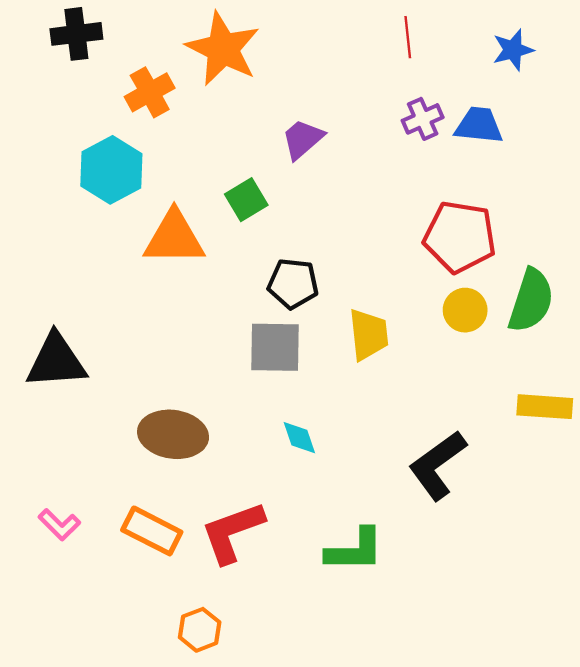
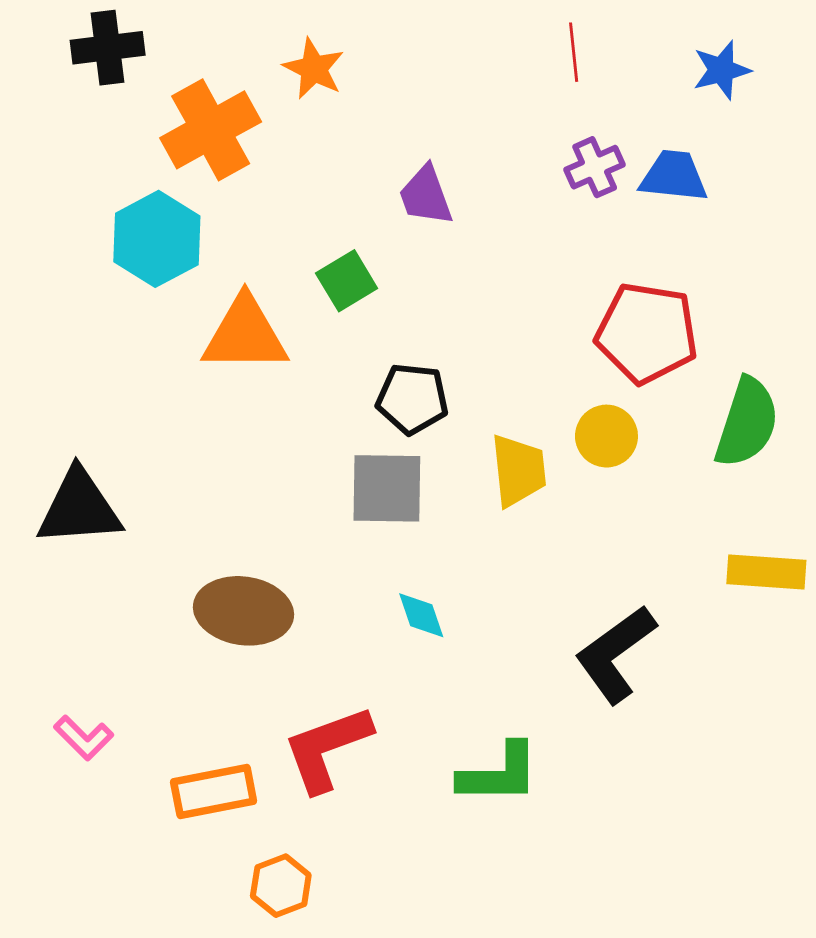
orange star: (223, 49) -> (314, 69), size x0.6
orange cross: (150, 92) -> (211, 130), size x1.4
purple trapezoid: (303, 139) -> (426, 196), turned -69
yellow circle: (465, 310) -> (606, 436), moved
orange rectangle: (152, 531) -> (214, 792), moved, turned -38

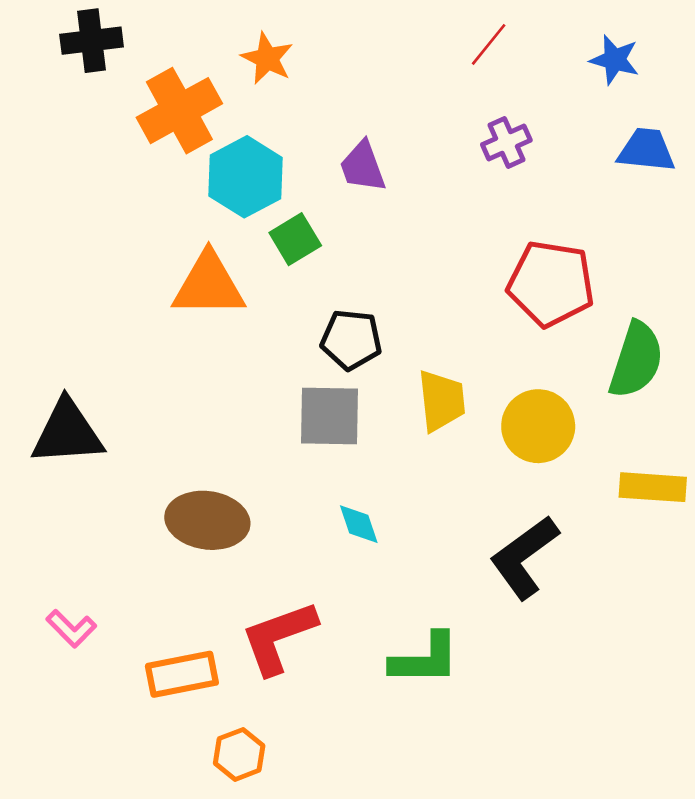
red line: (574, 52) -> (489, 44), turned 45
blue star: (722, 70) -> (615, 60), turned 30
blue trapezoid: (674, 176) -> (646, 150), moved
cyan hexagon: (157, 239) -> (246, 177), moved
yellow circle: (606, 436) -> (538, 426), moved, size x1.4

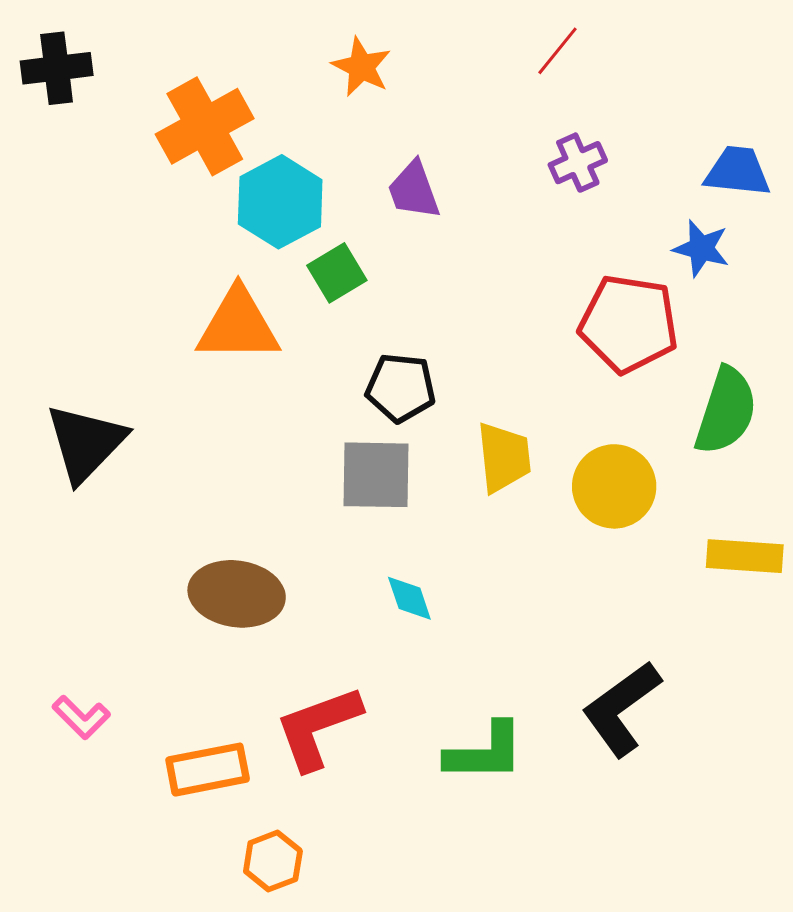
black cross: (92, 41) -> (57, 68), moved
orange star: (267, 58) -> (361, 67), moved
blue star: (615, 60) -> (701, 248), moved
black triangle: (67, 433) -> (86, 443), moved, turned -42
black L-shape: (524, 557) -> (621, 709), moved

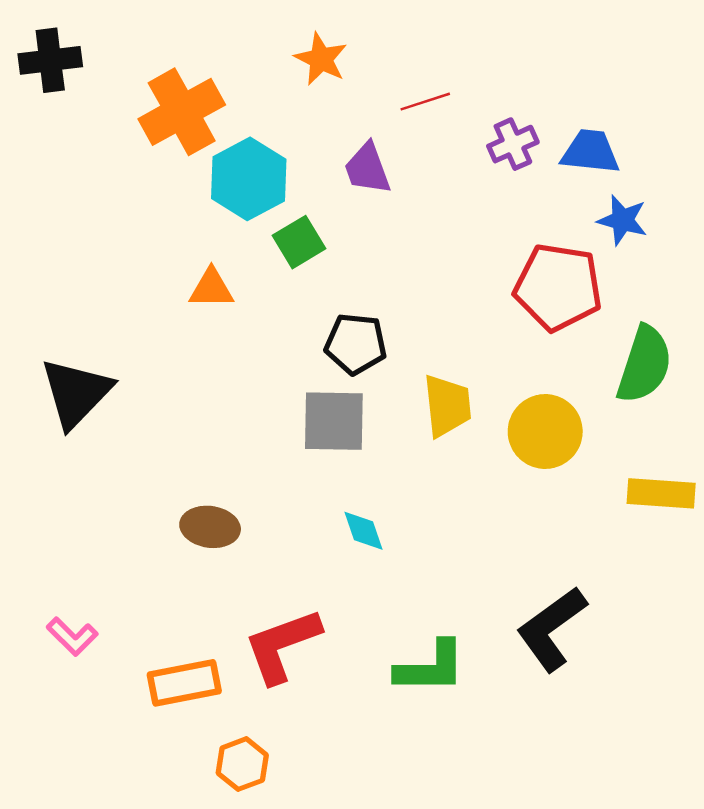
red line: (557, 51) -> (425, 102), moved, turned 33
blue trapezoid: (738, 171) -> (590, 152), moved
orange triangle: (238, 325) -> (211, 288), size x0.6
brown ellipse: (237, 594) -> (210, 527), size x0.7

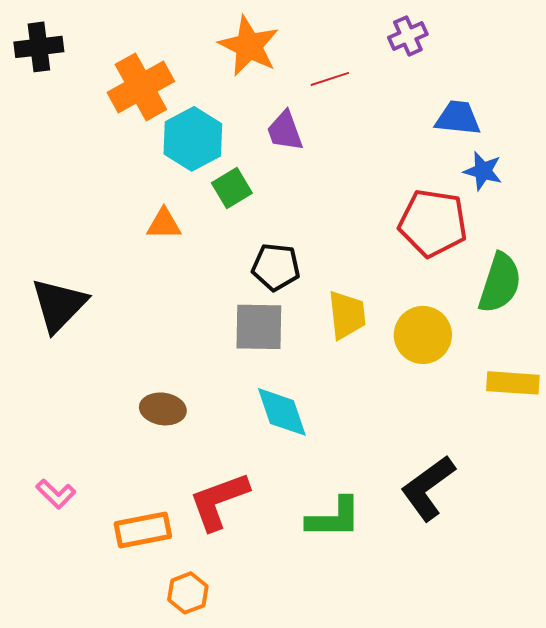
orange star: (321, 59) -> (249, 46), size x1.5
purple cross: (513, 144) -> (408, 36), moved
cyan diamond: (363, 531) -> (282, 412), size x1.6

